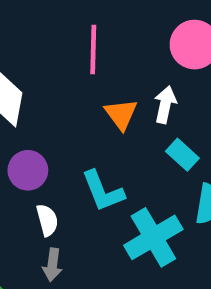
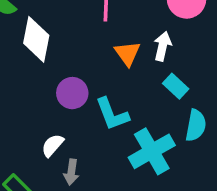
purple circle: (28, 170) -> (72, 93), moved
white semicircle: (47, 220) -> (52, 145), moved, turned -125

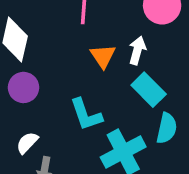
cyan rectangle: (176, 86) -> (149, 90), size x1.4
purple circle: (72, 93) -> (23, 87), moved

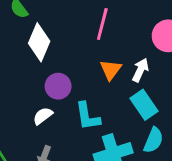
purple circle: (23, 87) -> (58, 86), moved
white semicircle: (27, 143) -> (43, 116), moved

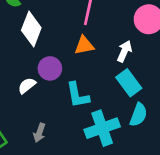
orange triangle: (111, 70) -> (84, 45), moved, turned 45
white semicircle: (43, 116) -> (27, 86), moved

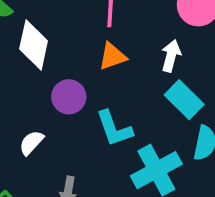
white semicircle: (27, 86) -> (31, 143), moved

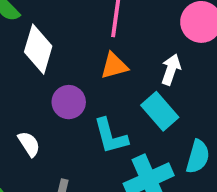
cyan rectangle: (184, 100) -> (160, 111), moved
white semicircle: (31, 143) -> (29, 144), turned 100

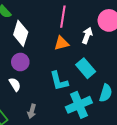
white arrow: (171, 69) -> (87, 35), moved
purple circle: (69, 102) -> (20, 62), moved

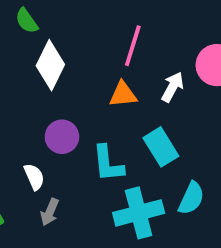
purple circle: (20, 62) -> (62, 137), moved
white semicircle: (15, 84) -> (34, 177), moved

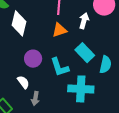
cyan semicircle: (191, 198) -> (105, 65), moved
cyan cross: (139, 213) -> (81, 89), turned 30

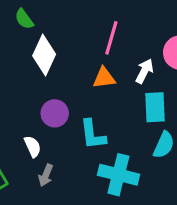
cyan rectangle: (85, 53) -> (155, 107), moved, turned 30

